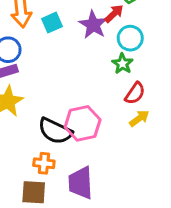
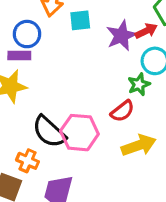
red semicircle: (135, 93) -> (122, 111), moved
yellow arrow: (139, 118) -> (139, 145), size x1.5

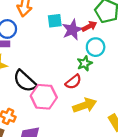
cyan square: (80, 20) -> (55, 21), moved
black semicircle: (49, 132) -> (25, 81), moved

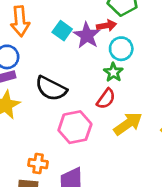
cyan square: (55, 21) -> (62, 31), turned -32
red arrow: (89, 26) -> (107, 26), turned 32
black semicircle: (25, 81) -> (51, 88), moved

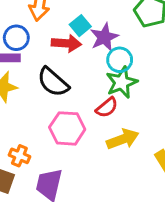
red arrow: (107, 26) -> (66, 43), moved, size x1.4
cyan circle: (121, 49) -> (120, 60), moved
green star: (113, 72) -> (122, 82), size x1.5

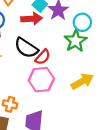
cyan circle: (120, 60) -> (82, 22), moved
red semicircle: (107, 108) -> (43, 57), moved

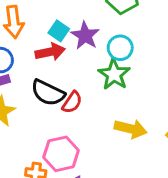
pink hexagon: (41, 80) -> (61, 154), moved
yellow arrow: (82, 81) -> (131, 129), turned 50

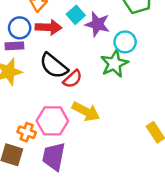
purple star: (85, 36) -> (97, 24), turned -30
red arrow: (50, 52) -> (49, 27), moved
yellow arrow: (131, 129) -> (86, 111), moved

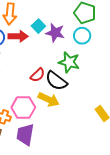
cyan circle: (125, 42) -> (82, 36), moved
green star: (114, 64) -> (69, 62), turned -30
black semicircle: (54, 66) -> (56, 81), moved

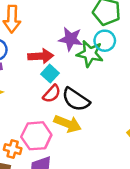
cyan square: (38, 26) -> (50, 74), moved
red arrow: (18, 36) -> (41, 56), moved
green star: (69, 62) -> (90, 54), moved

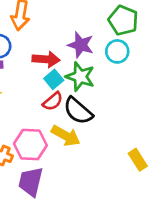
green star: (90, 54) -> (80, 77), moved

